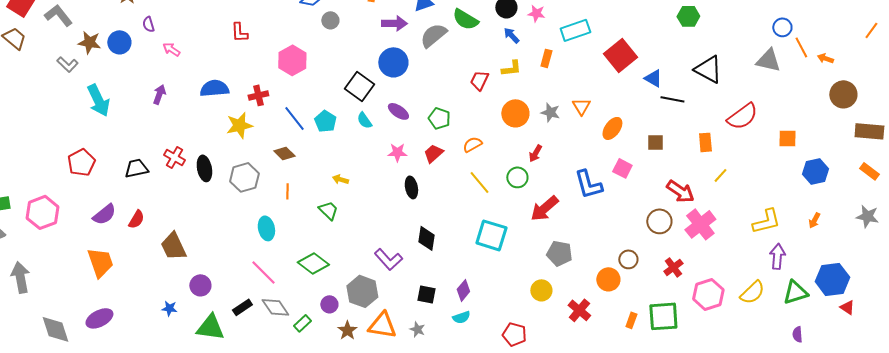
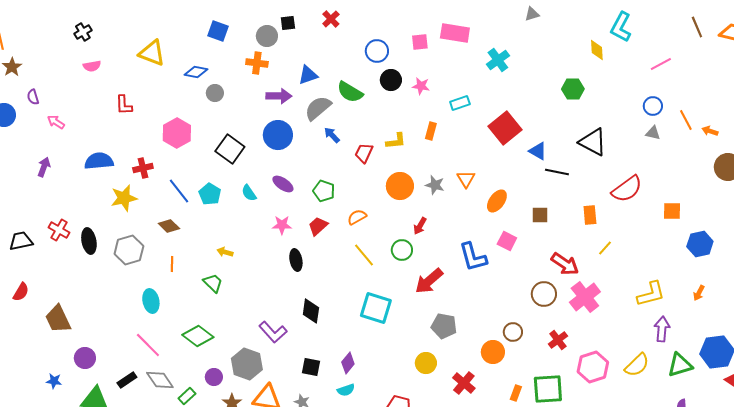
blue circle: (782, 27) -> (653, 106), moved
cyan rectangle: (575, 30) -> (460, 103), size x0.7
blue arrow: (511, 35) -> (332, 135), moved
gray triangle: (768, 60) -> (653, 133), size x0.6
black square: (359, 86) -> (230, 149), moved

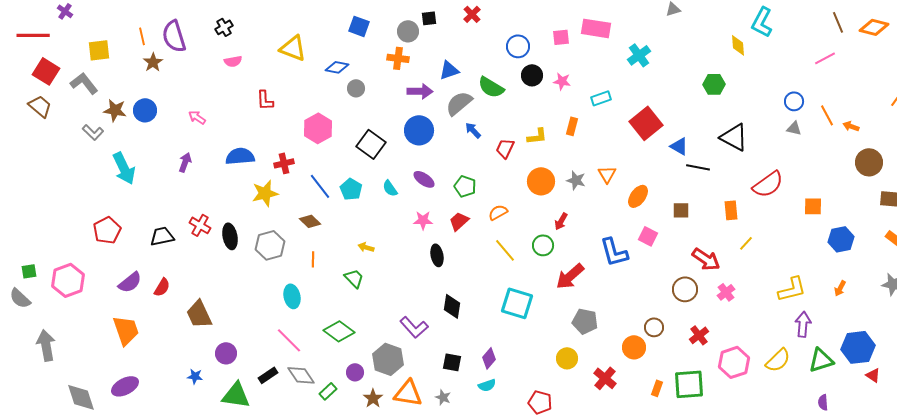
pink line: (661, 64) -> (825, 58), moved
purple semicircle: (33, 97) -> (174, 36), moved, size x2.0
pink cross: (585, 297) -> (726, 292), size x0.6

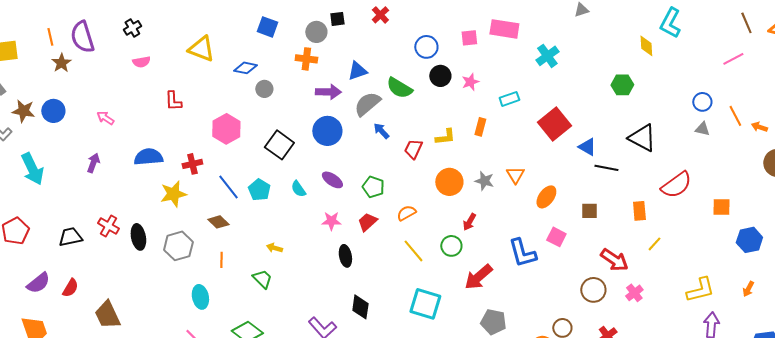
pink star: (562, 81) -> (470, 82), turned -30

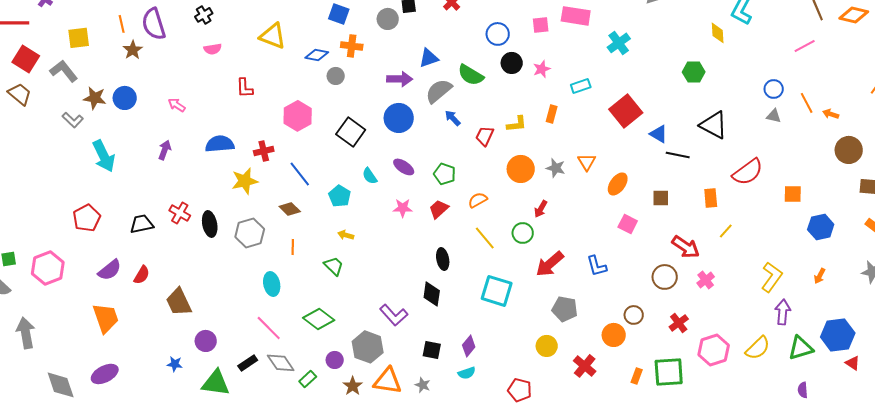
orange cross: (306, 59) -> (352, 46), moved
cyan pentagon: (259, 190) -> (340, 196), moved
blue L-shape: (522, 253) -> (597, 266), moved, size x0.7
black ellipse: (345, 256) -> (443, 259), moved
yellow L-shape: (700, 290) -> (772, 277), turned -40

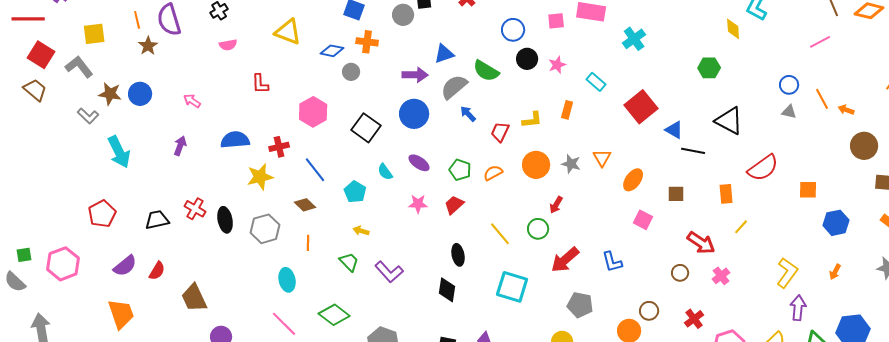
cyan rectangle: (581, 86) -> (596, 82), turned 60
orange semicircle: (478, 200) -> (493, 173), moved
brown circle: (665, 277) -> (680, 273), size x0.7
purple L-shape: (394, 315) -> (389, 272), moved

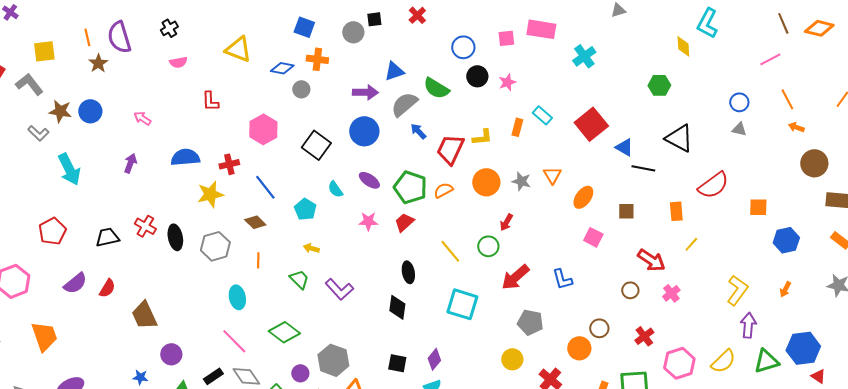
cyan rectangle: (596, 82) -> (542, 115), moved
orange line: (822, 99) -> (787, 99), moved
red trapezoid: (500, 132) -> (450, 149), size x1.5
green pentagon: (460, 170) -> (410, 187), size x1.5
orange trapezoid: (121, 314) -> (44, 336), moved

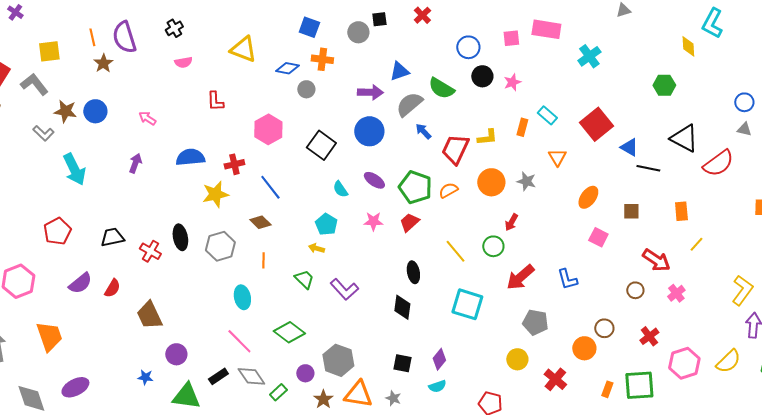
orange triangle: (552, 175) -> (557, 157), moved
red semicircle: (713, 185) -> (718, 163), moved
cyan pentagon: (305, 209) -> (326, 224), moved
red cross: (145, 226) -> (150, 251), moved

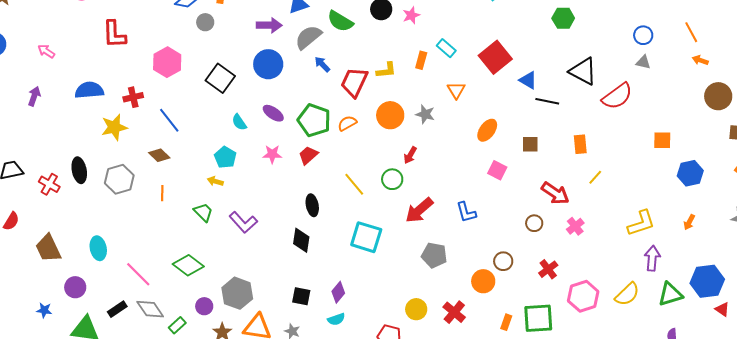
red L-shape: (215, 101) -> (114, 34), size x1.4
yellow L-shape: (742, 290) -> (641, 223), turned 36
cyan ellipse: (242, 297) -> (98, 248), moved
yellow circle: (517, 359) -> (416, 309), moved

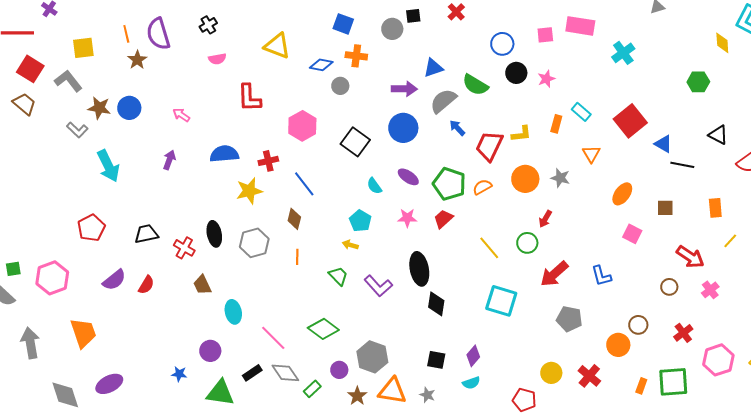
black triangle: (583, 71) -> (718, 135), size x0.7
brown diamond: (159, 155) -> (294, 219), turned 60
black ellipse: (312, 205) -> (419, 269), moved, size x1.5
brown trapezoid: (48, 248) -> (202, 285), moved, size x0.7

